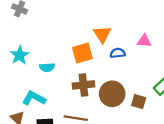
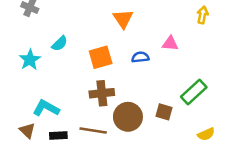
orange triangle: (102, 34) -> (123, 19), moved
cyan semicircle: (47, 67) -> (60, 44), moved, turned -40
brown circle: (112, 94) -> (128, 117), moved

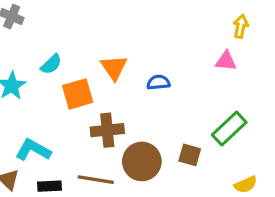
orange triangle: (123, 19) -> (114, 68), moved
pink triangle: (170, 44) -> (226, 61), moved
orange square: (101, 57) -> (78, 94), moved

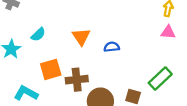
pink triangle: (226, 61) -> (168, 32), moved
orange square: (78, 94) -> (51, 69), moved

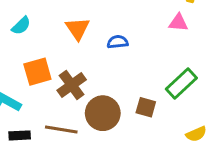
pink triangle: (168, 32) -> (178, 23), moved
brown cross: (77, 80) -> (72, 85), turned -30

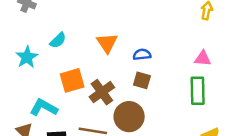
pink triangle: (178, 23) -> (203, 58), moved
green rectangle: (181, 84) -> (198, 91), turned -48
brown square: (146, 107) -> (142, 80), moved

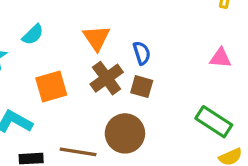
blue semicircle: (142, 55) -> (142, 53), turned 78
green rectangle: (198, 91) -> (214, 122), moved, turned -56
brown cross: (102, 92) -> (107, 78), moved

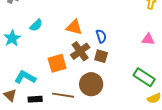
orange triangle: (96, 38) -> (74, 27), turned -42
orange square: (51, 87) -> (57, 63), moved

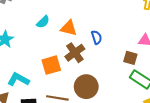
cyan semicircle: (36, 25) -> (43, 22), moved
brown square: (101, 56) -> (130, 58), moved

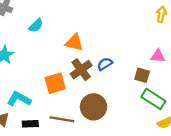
cyan semicircle: (43, 22) -> (36, 26), moved
blue semicircle: (96, 37) -> (105, 64), moved, turned -104

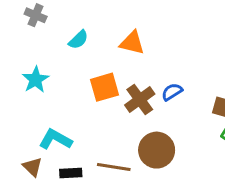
orange triangle: (74, 42) -> (132, 43), moved
orange square: (55, 83) -> (104, 87), moved

